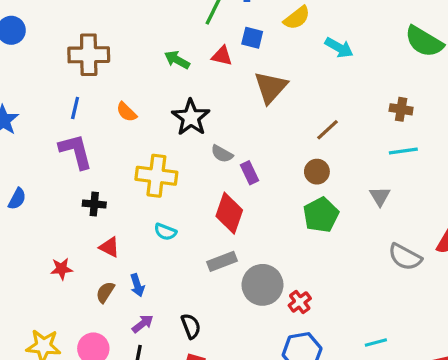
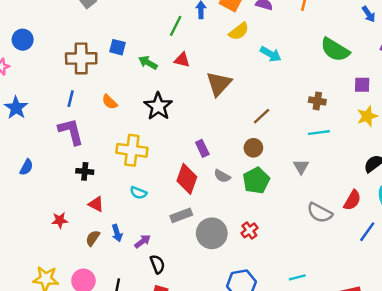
blue square: (252, 38) -> (117, 47), moved
gray semicircle: (222, 154) -> (222, 176), moved
red cross: (300, 302) -> (249, 230), moved
purple arrow: (143, 324) -> (143, 241), moved

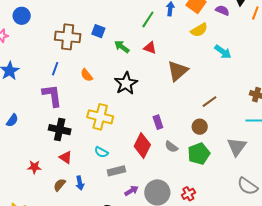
gray triangle: (301, 167) -> (237, 147), size x1.5
black cross: (85, 171) -> (60, 130), size x1.5
gray rectangle: (181, 215) -> (116, 171), moved
purple arrow: (143, 241) -> (131, 191), moved

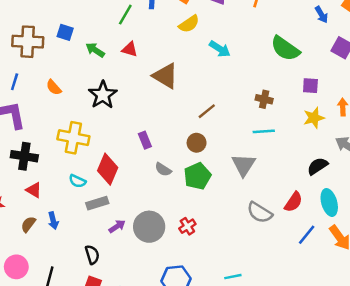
brown triangle: (178, 71) -> (165, 76), turned -45
red diamond: (142, 146) -> (108, 169), moved

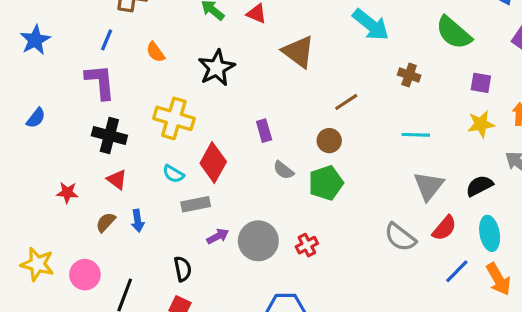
cyan arrow: (220, 49) -> (371, 25), size x1.4
brown cross: (264, 99) -> (409, 75), moved
gray triangle: (244, 165) -> (429, 186), moved

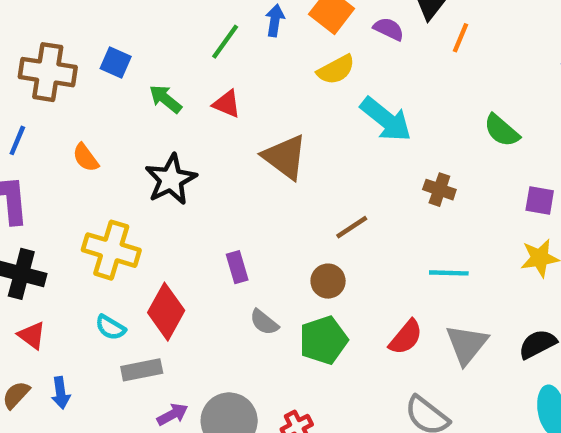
green semicircle: (454, 33) -> (502, 130), size x0.7
red semicircle: (444, 228) -> (406, 337), moved

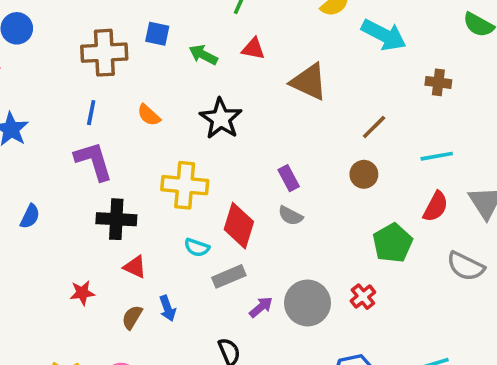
cyan line: (449, 273) -> (437, 156), moved
gray semicircle: (264, 322) -> (290, 216), moved
green pentagon: (323, 340) -> (393, 243), moved

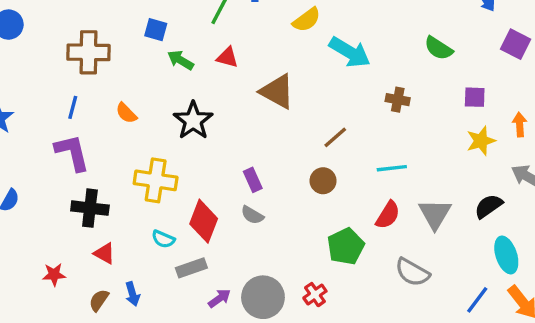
blue square: (157, 34) -> (156, 30), moved

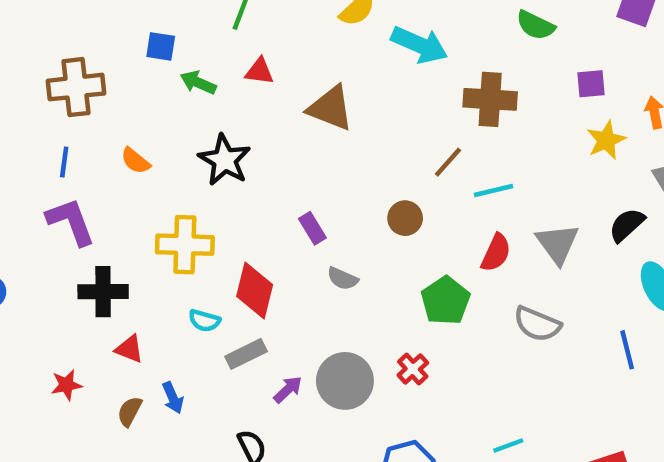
brown cross: (398, 100) -> (490, 99), size x1.6
brown line: (335, 137) -> (448, 162), moved
gray semicircle: (252, 215) -> (343, 279), moved
blue line: (477, 300) -> (627, 350), turned -44

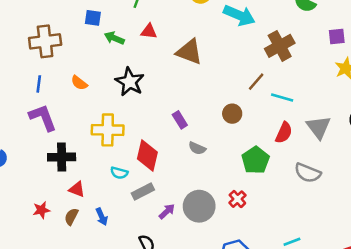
brown cross: (490, 99) -> (280, 46), turned -32
cyan line: (493, 190) -> (282, 97), turned 30
brown semicircle: (130, 411) -> (71, 217), moved

